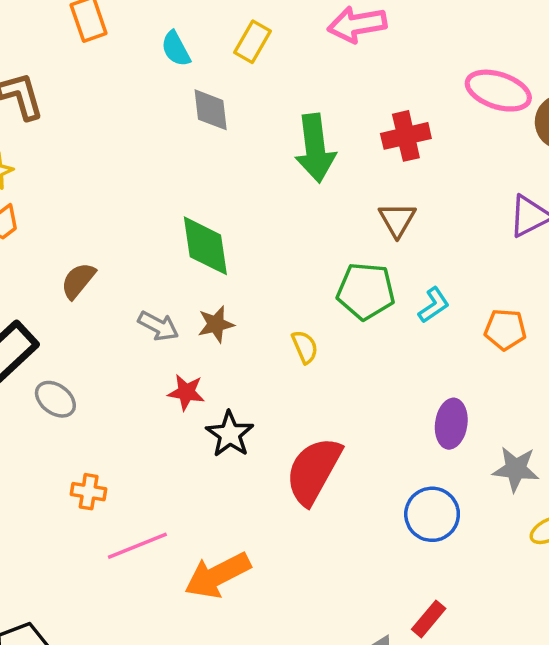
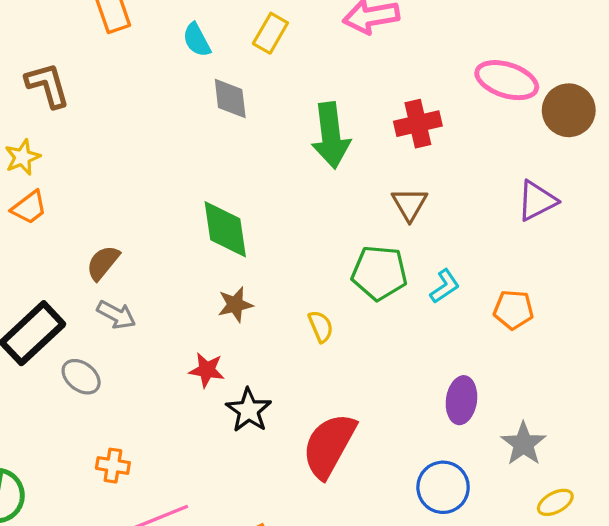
gray arrow: (158, 326) -> (116, 315), moved
gray star: (516, 469) -> (523, 444), turned 30

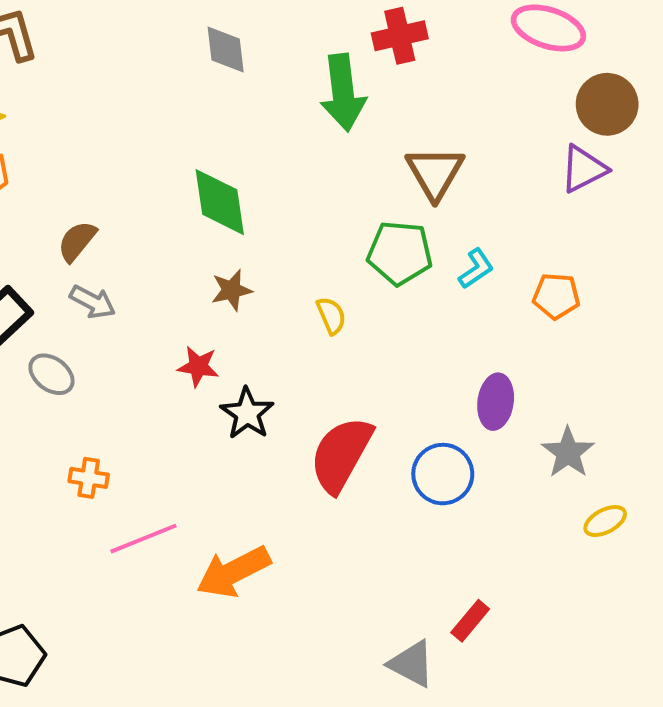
brown circle: (569, 110) -> (607, 104), moved
red cross: (418, 124) -> (400, 36), moved
brown triangle: (410, 204) -> (435, 173), size x1.4
blue circle: (443, 487) -> (443, 474), moved

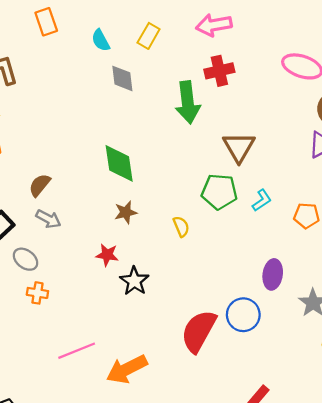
red semicircle: (341, 454) -> (199, 331), moved
orange cross: (89, 478) -> (37, 293), moved

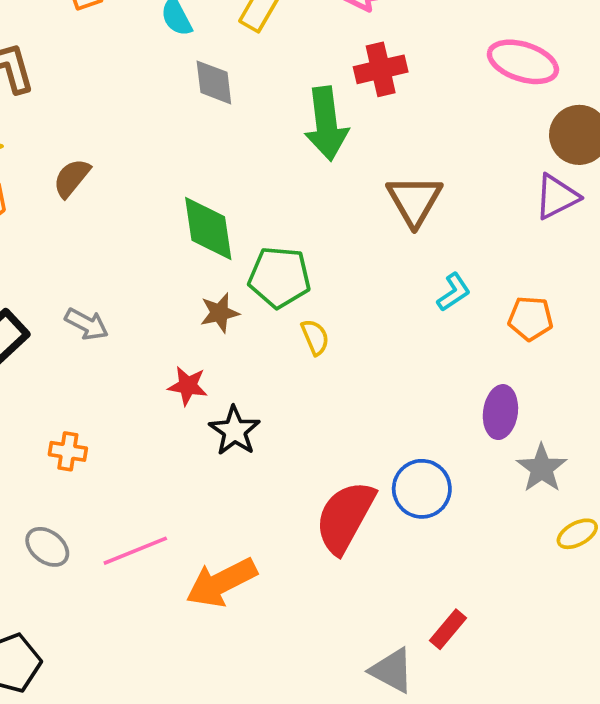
brown semicircle: (40, 185) -> (72, 178), moved
green pentagon: (219, 192) -> (279, 277), moved
gray ellipse: (25, 259) -> (47, 547), moved
purple ellipse: (273, 274) -> (500, 412), moved

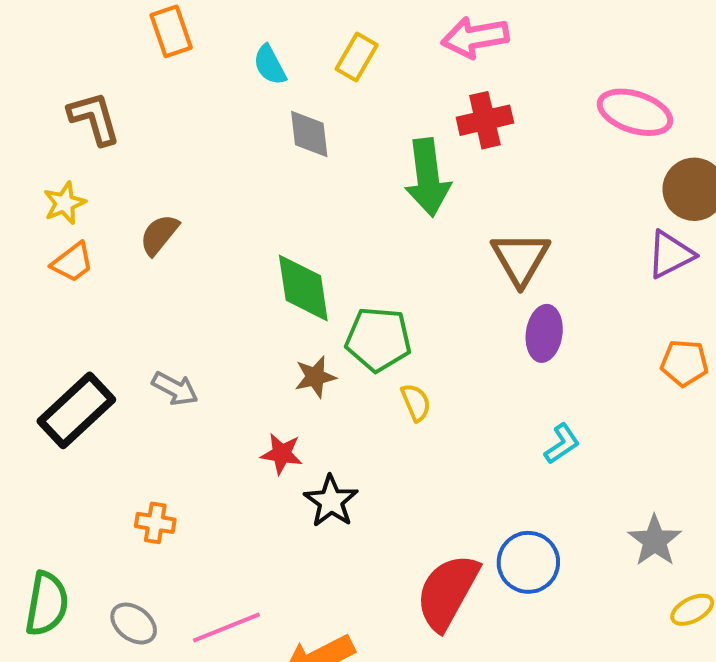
cyan L-shape: (454, 292) -> (562, 444), moved
orange pentagon: (530, 318) -> (684, 363), moved
purple ellipse: (500, 412) -> (544, 333), moved

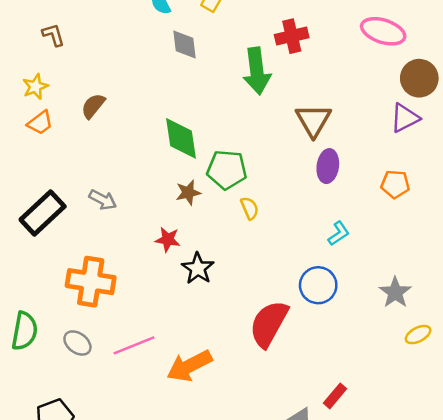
brown L-shape: (94, 118) -> (53, 35), size x0.7
orange pentagon: (684, 363) -> (395, 184), moved
orange cross: (155, 523) -> (91, 282), size x2.0
blue circle: (528, 562) -> (318, 285), moved

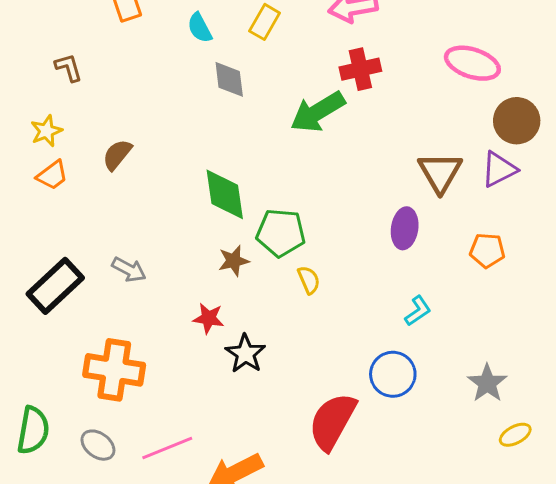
green arrow: (257, 71) -> (318, 112), turned 66
brown triangle: (313, 120) -> (440, 172), moved

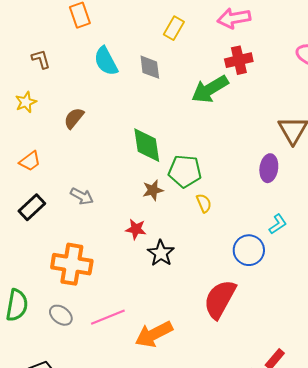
cyan semicircle: (200, 28) -> (106, 61), moved, size x1.4
orange trapezoid: (52, 175) -> (30, 161), moved
black rectangle: (55, 286) -> (32, 207), size x0.7
blue circle: (393, 374) -> (249, 250), moved

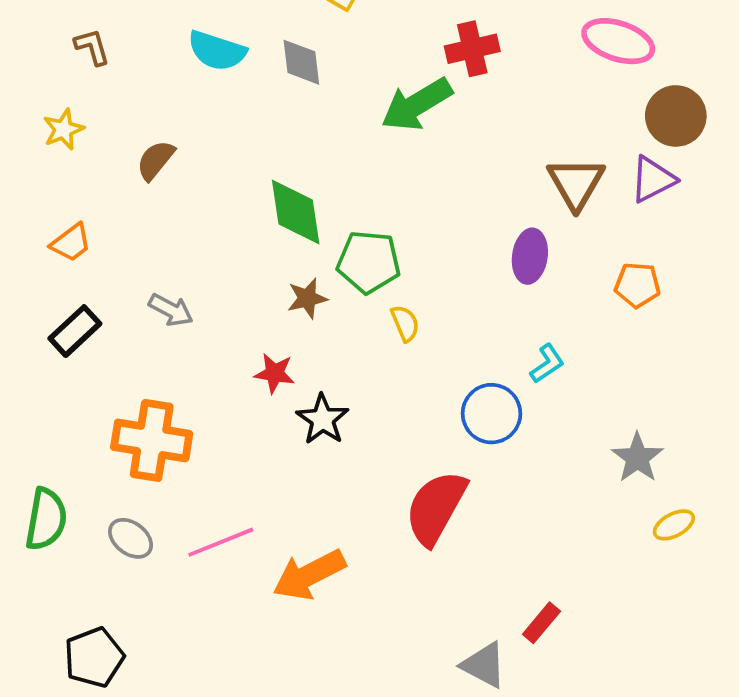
cyan semicircle: (106, 61) -> (217, 51), turned -44

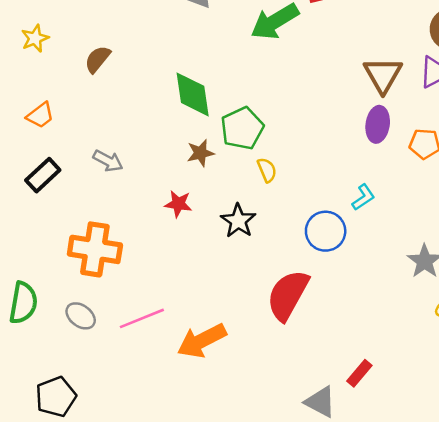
purple ellipse: (530, 256) -> (378, 124), moved
green pentagon: (369, 262) -> (242, 128), turned -30
black star: (323, 419) -> (238, 221), moved

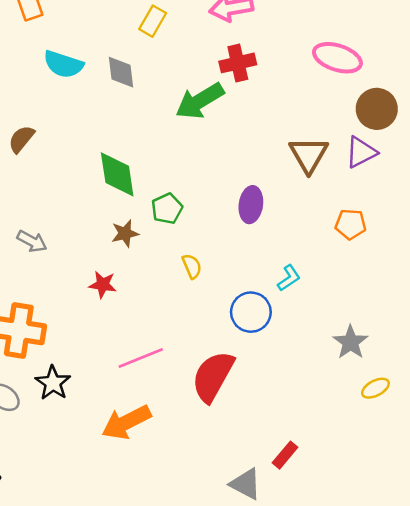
purple ellipse: (378, 124) -> (251, 205), moved
green pentagon: (242, 128) -> (167, 209), size x0.7
yellow semicircle: (267, 170) -> (192, 266), moved
black star: (238, 221) -> (53, 383), moved
pink line: (142, 318) -> (141, 358), moved

